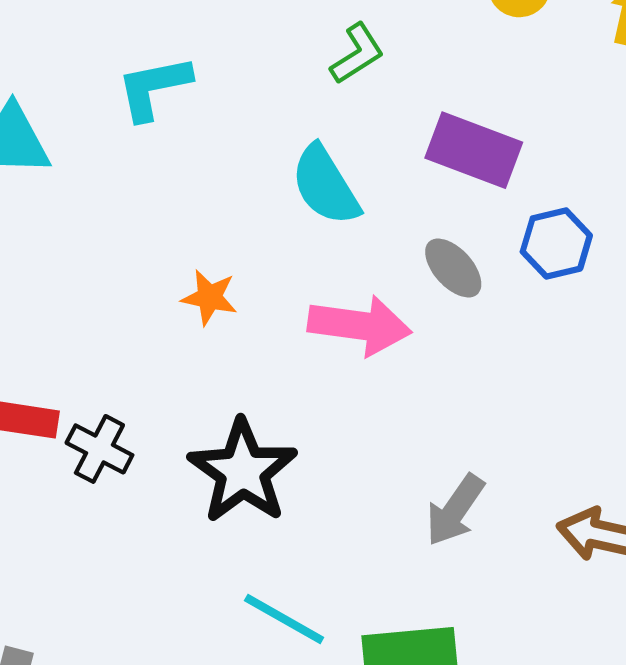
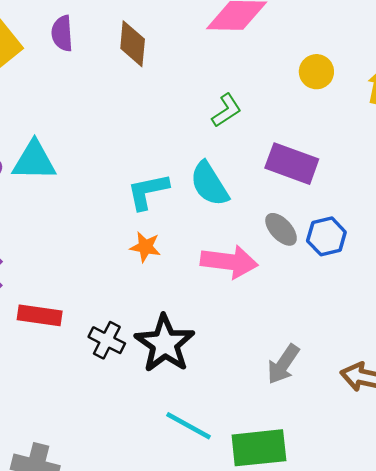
cyan L-shape: (154, 88) -> (148, 191), moved
blue hexagon: (556, 244) -> (326, 236), moved
black cross: (99, 449) -> (107, 340), moved

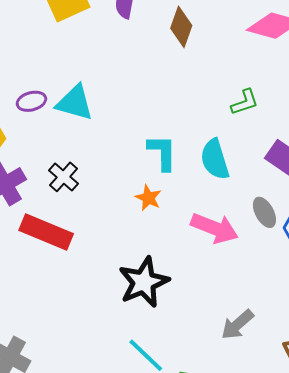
cyan L-shape: (148, 191) -> (162, 152), turned 87
red rectangle: (40, 315) -> (46, 232), size x1.4
black cross: (107, 340) -> (64, 177), moved

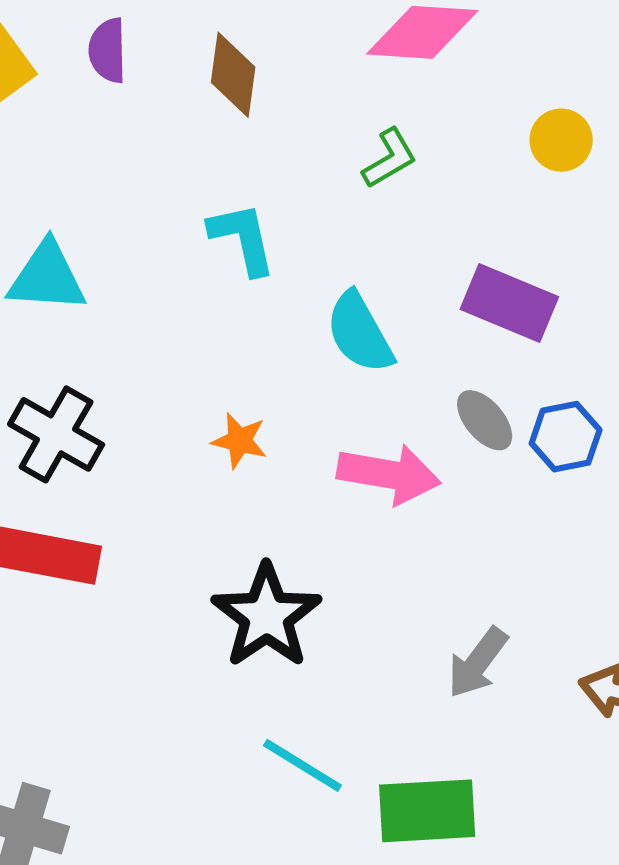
green L-shape: (245, 102) -> (390, 158), moved
cyan L-shape: (162, 152) -> (243, 238), moved
black cross: (64, 177) -> (56, 434), size x1.4

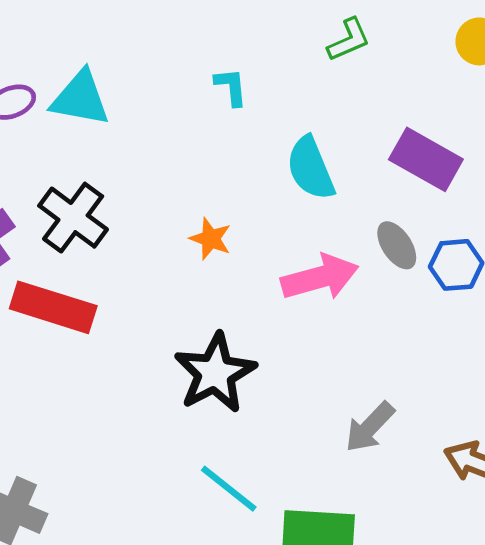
cyan L-shape: (243, 238) -> (231, 87), size x0.7
pink arrow: (389, 474) -> (320, 277), turned -32

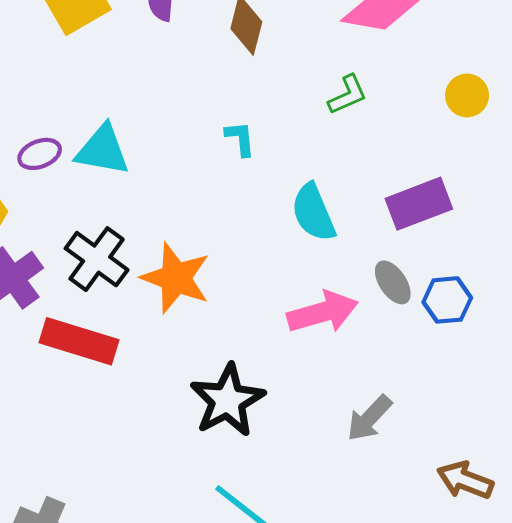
purple rectangle: (426, 159) -> (419, 204), turned -50
orange star: (211, 239) -> (176, 278), moved, size x1.8
gray arrow: (370, 427) -> (369, 418), moved

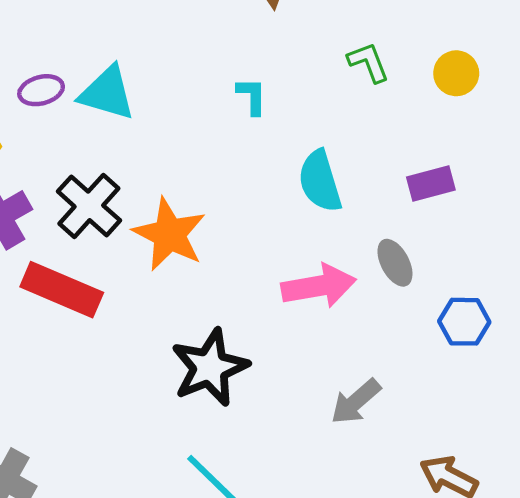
green L-shape: (348, 95) -> (368, 62), turned -93
yellow circle: (467, 95) -> (456, 73), moved
purple rectangle: (419, 204) -> (431, 184), size x0.7
blue hexagon: (447, 300) -> (464, 322), moved

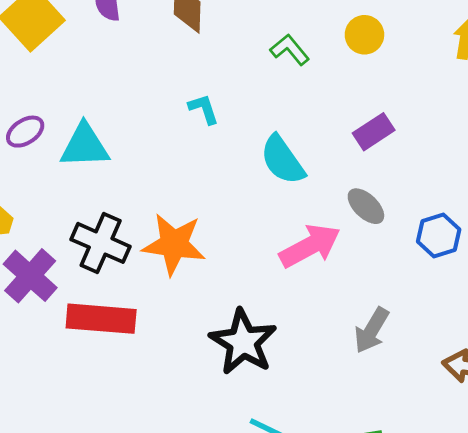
purple ellipse: (41, 90) -> (25, 132), moved

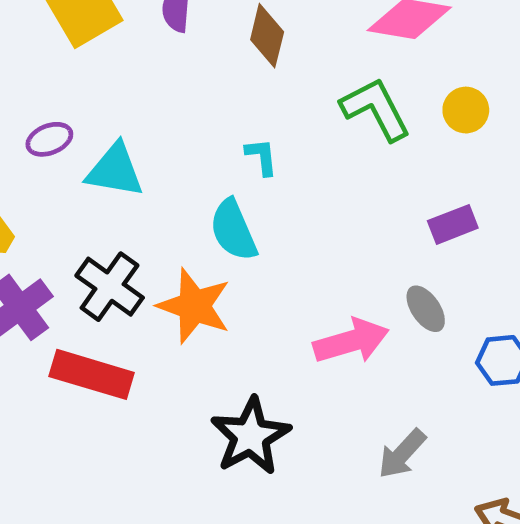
green L-shape: (290, 50) -> (376, 109), size x1.6
cyan semicircle: (283, 160) -> (233, 230), moved

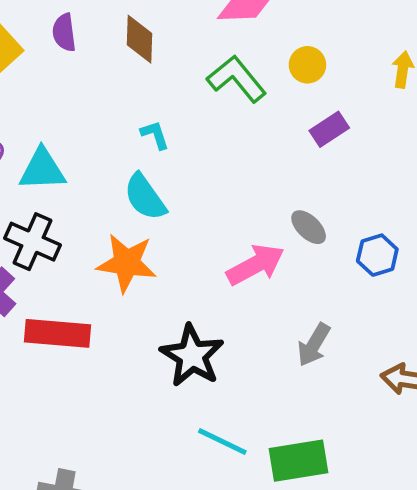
purple rectangle: (453, 224) -> (329, 129), moved
black cross: (110, 287) -> (33, 242), moved

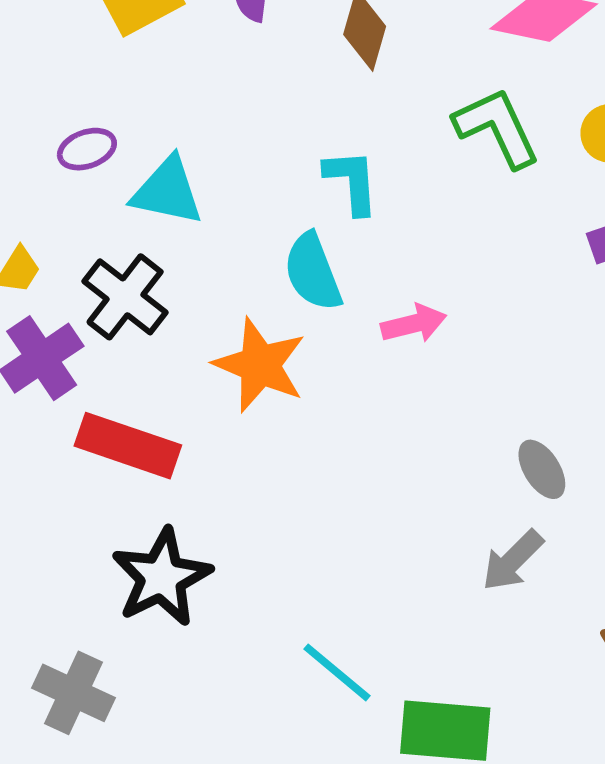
cyan L-shape: (155, 135) -> (352, 182), size x1.4
gray ellipse: (309, 227) -> (542, 469), moved
pink arrow: (255, 265) -> (414, 324), moved, size x0.7
black star: (192, 356) -> (162, 577), moved

